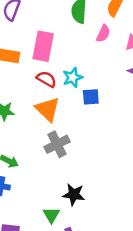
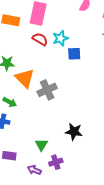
orange triangle: (48, 109) -> (25, 78), moved
black star: (74, 195) -> (74, 132), moved

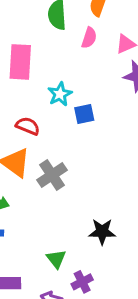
red semicircle: (40, 39) -> (28, 126), moved

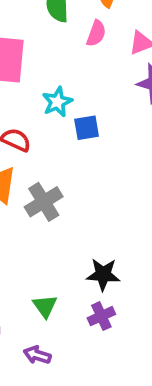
purple cross: (82, 282) -> (101, 316), moved

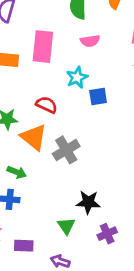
pink semicircle: (96, 33) -> (90, 41), moved, turned 60
black star: (103, 274) -> (88, 202), moved

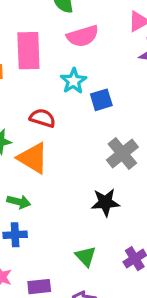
pink semicircle: (90, 41) -> (83, 36), size x1.4
gray cross: (66, 150) -> (122, 153), moved
black star: (88, 202) -> (105, 202), moved

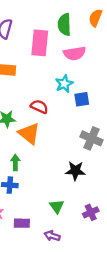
pink rectangle: (28, 51) -> (40, 43), moved
gray cross: (122, 153) -> (92, 138), turned -35
green arrow: (19, 202) -> (15, 163), turned -112

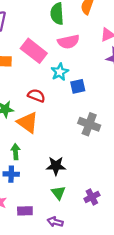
pink rectangle: (40, 43) -> (34, 51), moved, turned -55
black star: (75, 171) -> (56, 166), moved

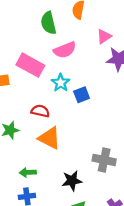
orange triangle: (28, 122) -> (49, 138), moved
gray cross: (89, 124) -> (104, 160), moved
green arrow: (16, 152) -> (28, 172), turned -80

